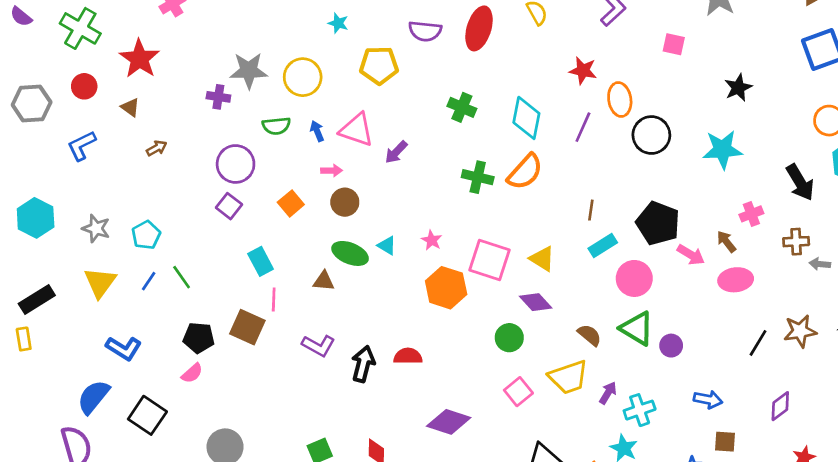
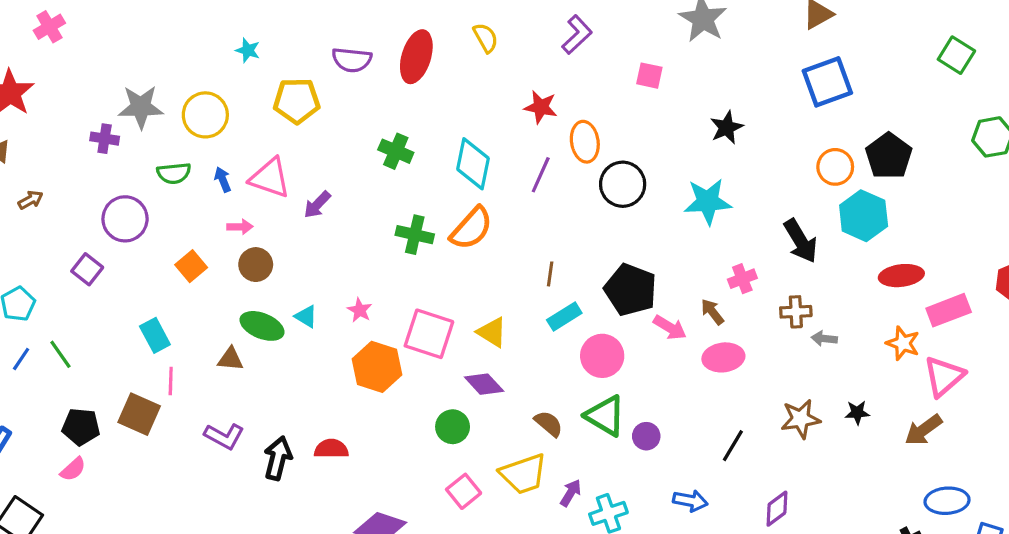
purple square: (229, 206) -> (87, 269), moved
black line: (758, 343) -> (733, 446), moved

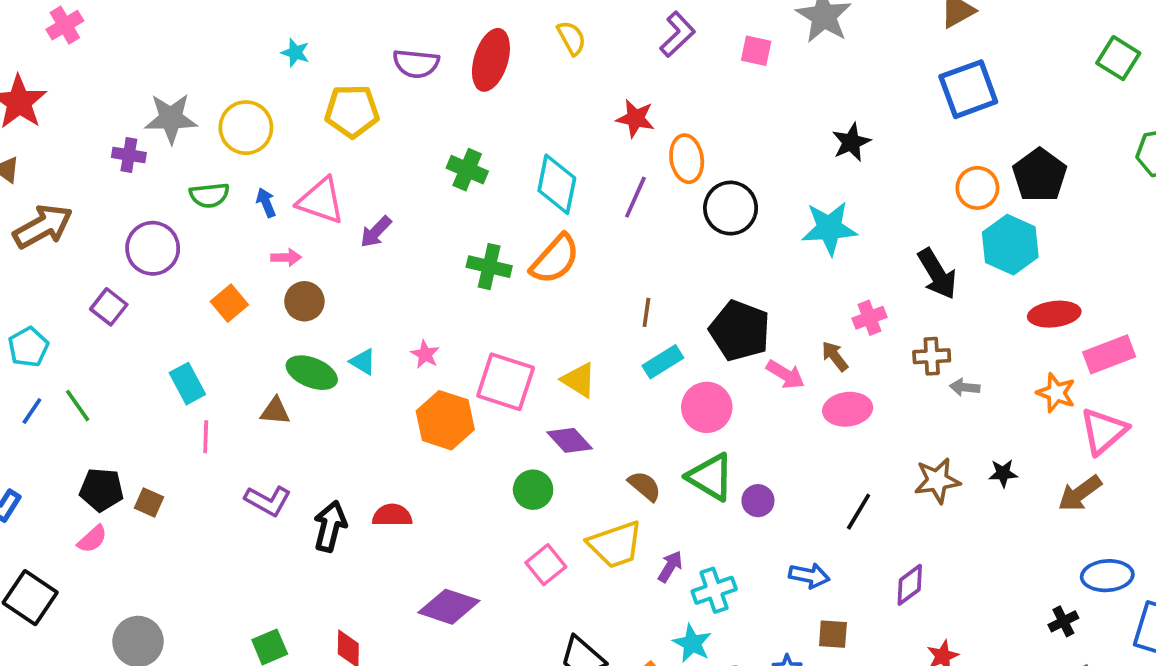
pink square: (649, 76) -> (756, 51), moved
brown arrow: (31, 200) -> (43, 226), size x2.0
brown square: (139, 414) -> (149, 502), moved, size x0.6

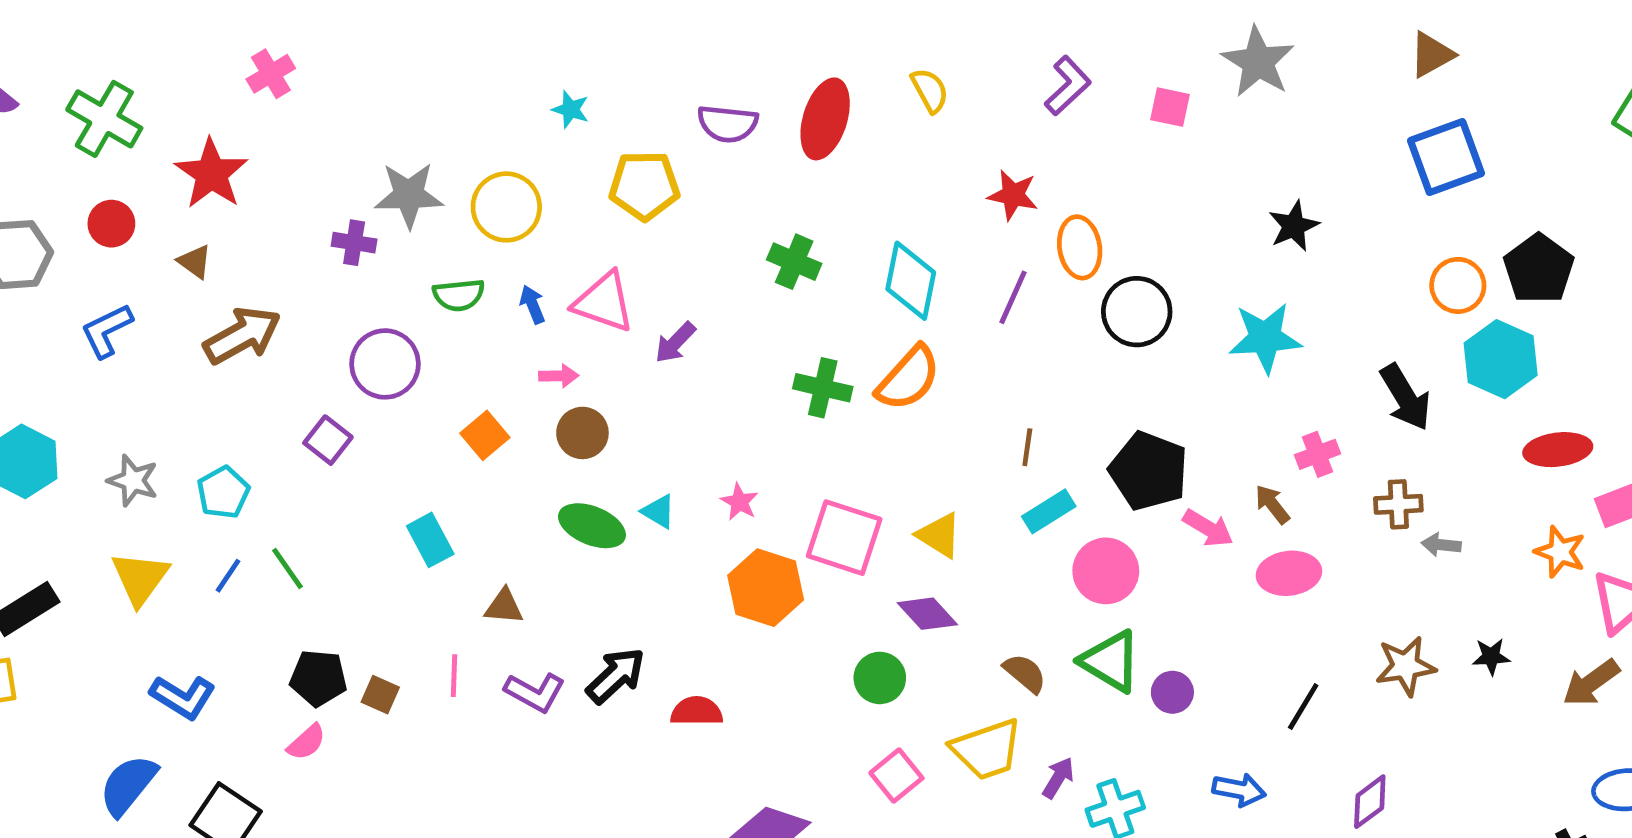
brown triangle: (275, 411) -> (504, 607), moved
pink line: (206, 437) -> (454, 676), moved
black arrow: (330, 526) -> (616, 676), moved, turned 33

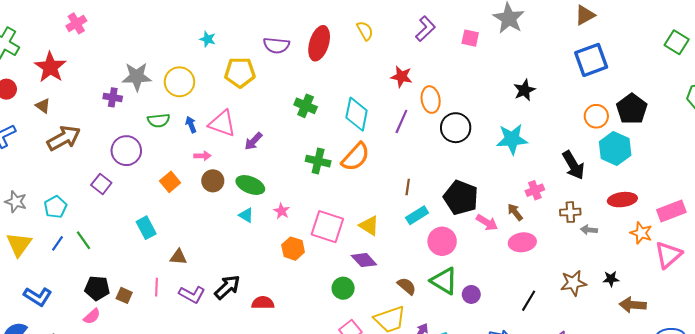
red ellipse: (1558, 450) -> (622, 200), moved
green ellipse: (592, 526) -> (250, 185), moved
orange hexagon: (766, 588) -> (293, 249), size x0.7
brown arrow: (1591, 683) -> (633, 305), moved, turned 40

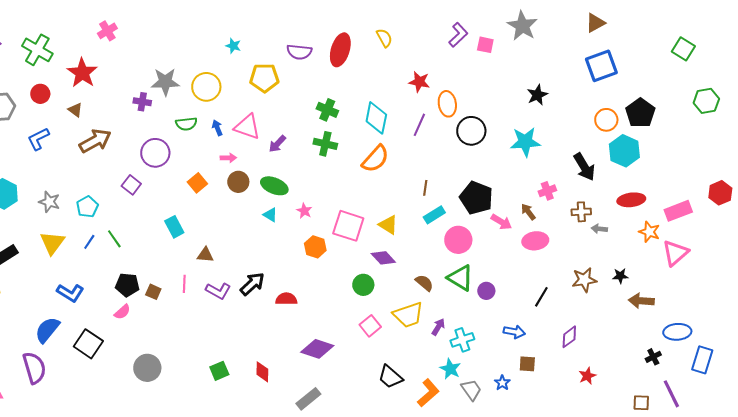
purple L-shape: (425, 29) -> (458, 35), moved
green cross: (318, 161) -> (325, 144), moved

